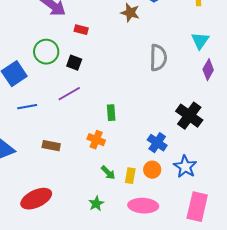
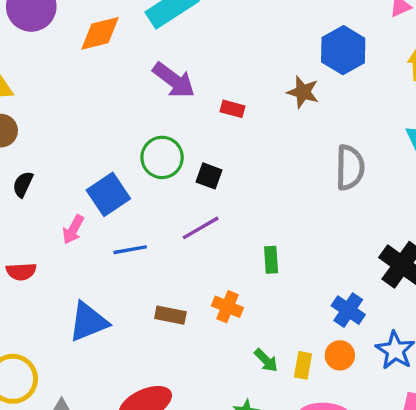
red rectangle: (81, 30) -> (233, 109), moved
orange cross: (96, 140) -> (227, 307), moved

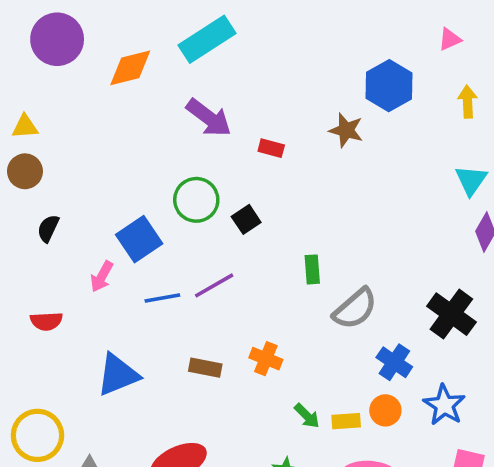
gray semicircle: (350, 168) -> (355, 309), moved, turned 48
black square: (209, 176) -> (246, 219), turned 36
purple line: (201, 228) -> (214, 285), moved
green rectangle: (271, 260) -> (312, 269), moved
yellow rectangle: (303, 365) -> (346, 421), turned 76

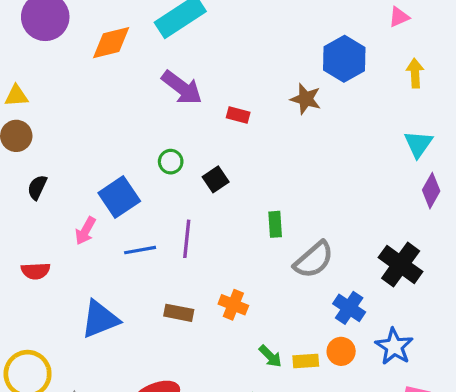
green circle: (196, 200) -> (171, 162), size x0.6
purple line: (214, 285) -> (187, 239), turned -54

